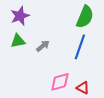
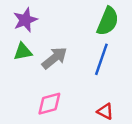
gray arrow: (43, 46) -> (54, 58), size x1.5
pink diamond: (60, 82) -> (49, 104), moved

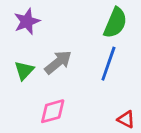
green triangle: (23, 52) -> (24, 70), moved, turned -36
red triangle: (105, 111) -> (126, 119), moved

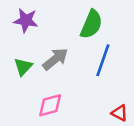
purple star: (27, 21) -> (26, 20), turned 30
green semicircle: (115, 23) -> (91, 24), moved

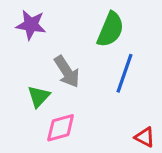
gray arrow: (55, 59) -> (67, 72), turned 96
green triangle: (23, 67) -> (39, 97), moved

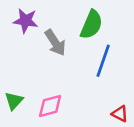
gray arrow: (67, 72) -> (55, 43), moved
green triangle: (39, 97) -> (14, 101), moved

